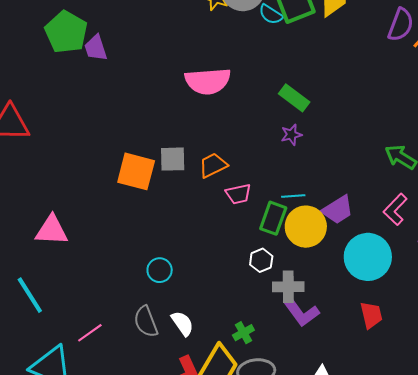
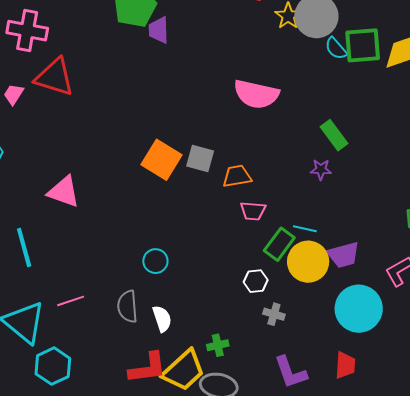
gray cross: (288, 287) -> (274, 314), size x0.7
purple L-shape: (301, 312) -> (291, 372), moved

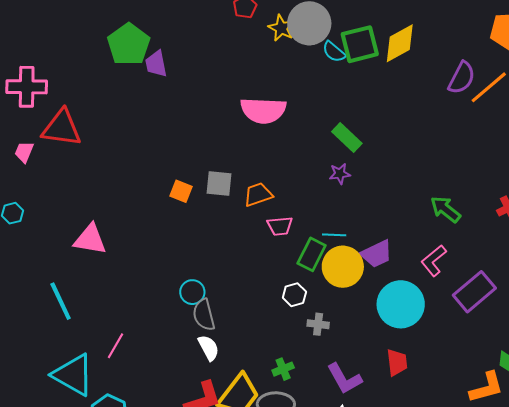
orange square: (162, 160) -> (181, 191), size x0.6
pink line: (71, 301) -> (116, 346), turned -32
gray semicircle: (127, 306) -> (204, 315), moved
green cross: (218, 345) -> (283, 369), moved

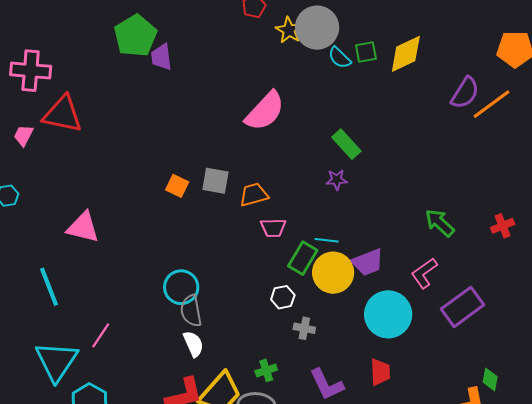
green square: (360, 44) -> (366, 52), size x0.6
pink semicircle: (263, 110) -> (265, 111), turned -54
cyan circle: (192, 292) -> (181, 287), size x1.4
cyan triangle: (73, 375) -> (56, 361), turned 30

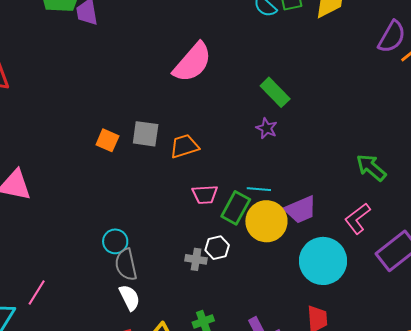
purple star: (337, 180) -> (267, 128), turned 30
pink trapezoid: (273, 228) -> (205, 195), moved
cyan circle: (181, 287) -> (115, 241), size x0.7
gray cross: (304, 328) -> (196, 259), moved

